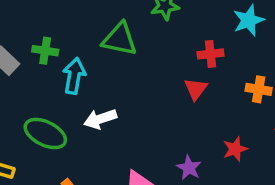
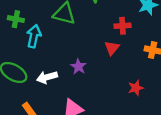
white arrow: (100, 119) -> (47, 77), moved
purple star: (189, 168) -> (78, 67), moved

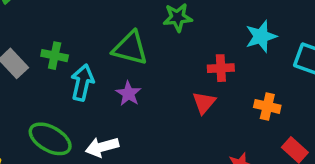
purple star: (78, 67) -> (128, 94), moved

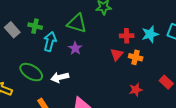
cyan star: (261, 36) -> (150, 34), moved
orange cross: (267, 106) -> (136, 57), moved

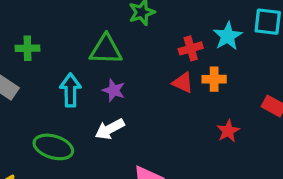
green cross: (35, 26) -> (27, 48), moved
red triangle: (117, 55) -> (183, 83), turned -32
white arrow: (60, 77) -> (110, 129), moved

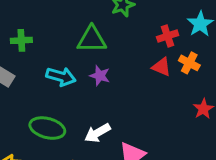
orange cross: (214, 79) -> (189, 63), turned 30
cyan arrow: (70, 90) -> (61, 77), turned 108
white arrow: (110, 129) -> (97, 133), moved

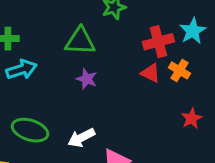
red cross: (168, 36) -> (158, 42), size x1.4
cyan arrow: (61, 77) -> (21, 70), moved, turned -36

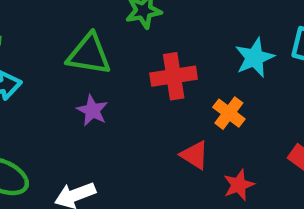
red cross: (158, 42) -> (174, 76), moved
red triangle: (151, 73) -> (194, 155), moved

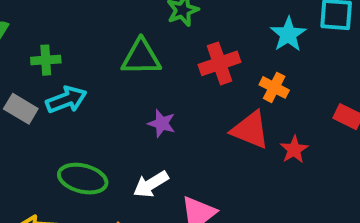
purple star: (92, 110) -> (162, 123), moved
red triangle: (194, 155) -> (250, 130), size x1.5

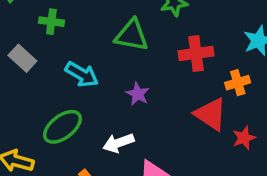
orange cross: (274, 87) -> (238, 83), turned 35
cyan arrow: (66, 100) -> (82, 74), moved, turned 40
green ellipse: (83, 179) -> (62, 127), turned -63

